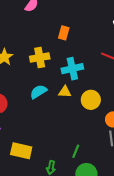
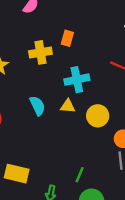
yellow cross: (40, 58) -> (40, 52), moved
cyan semicircle: (38, 92) -> (37, 106), turned 96

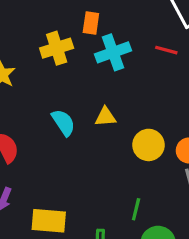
cyan cross: (77, 80) -> (113, 52), moved
yellow circle: (98, 116) -> (148, 145), moved

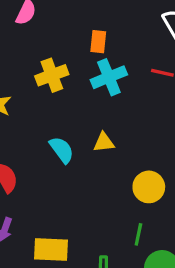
orange rectangle: (91, 23) -> (98, 42), moved
yellow circle: (148, 145) -> (149, 187), moved

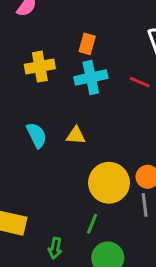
yellow circle: (149, 187) -> (109, 183), size x1.4

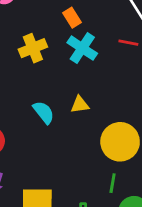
orange rectangle: (87, 44) -> (72, 18), turned -36
cyan cross: (91, 78) -> (82, 48), turned -32

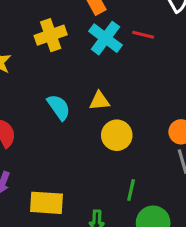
red line: (128, 43) -> (143, 35), moved
yellow circle: (120, 142) -> (117, 135), moved, size x0.7

